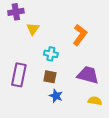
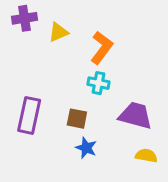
yellow triangle: (33, 29) -> (58, 32), moved, turned 32
orange L-shape: (80, 35) -> (102, 48), moved
cyan cross: (51, 54) -> (98, 83), moved

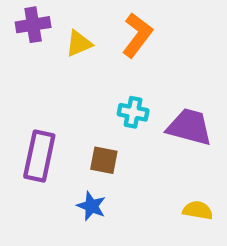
orange L-shape: (102, 48) -> (137, 35), moved
purple trapezoid: (135, 115) -> (189, 127), moved
blue star: (86, 148) -> (91, 206), moved

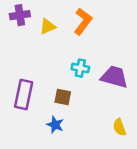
yellow semicircle: (198, 210) -> (119, 127), turned -120

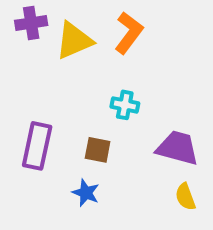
yellow triangle: (48, 26) -> (74, 41), size x1.5
purple trapezoid: (114, 77) -> (178, 148), moved

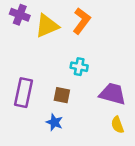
purple cross: (31, 23) -> (20, 15), turned 30

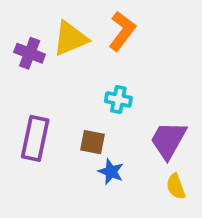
purple cross: (20, 15) -> (30, 53), moved
purple trapezoid: (113, 94) -> (168, 140), turned -76
blue star: (54, 122) -> (111, 172), moved

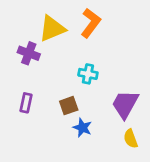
purple cross: (30, 53) -> (29, 53), moved
purple rectangle: (35, 138) -> (26, 103), size x0.6
brown square: (92, 142) -> (69, 106), turned -30

